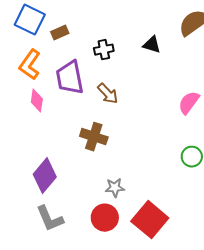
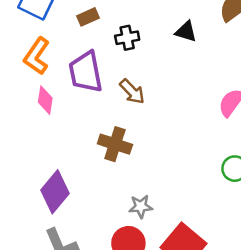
brown rectangle: (60, 33) -> (88, 17), moved

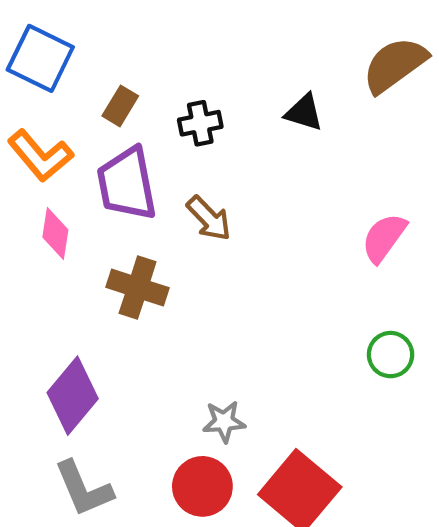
brown rectangle: (88, 17) -> (120, 106), moved, turned -35
orange L-shape: (37, 56) -> (40, 156), turned -75
brown cross: (115, 144) -> (138, 288), moved

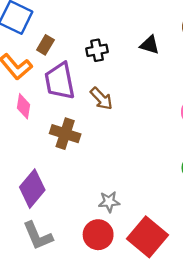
brown rectangle: (120, 106) -> (45, 45), moved

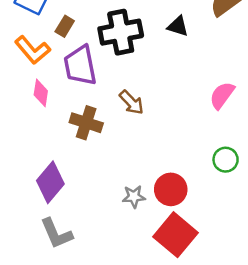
black cross: (97, 50) -> (121, 32), size x1.8
brown arrow: (101, 99) -> (131, 102), moved
red circle: (98, 235) -> (171, 189), moved

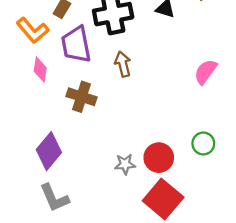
brown arrow: (131, 102) -> (123, 64), moved, turned -150
green circle: (226, 160) -> (203, 143), moved

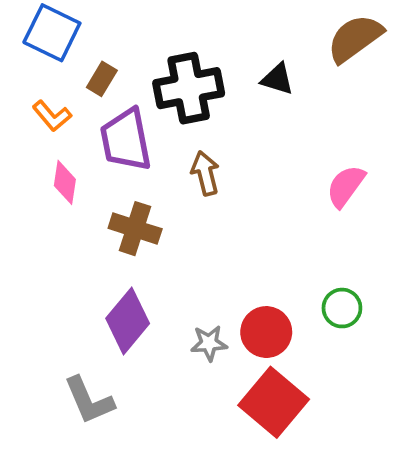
orange L-shape: (33, 30) -> (52, 116), size x0.7
purple diamond: (49, 151) -> (128, 321), moved

